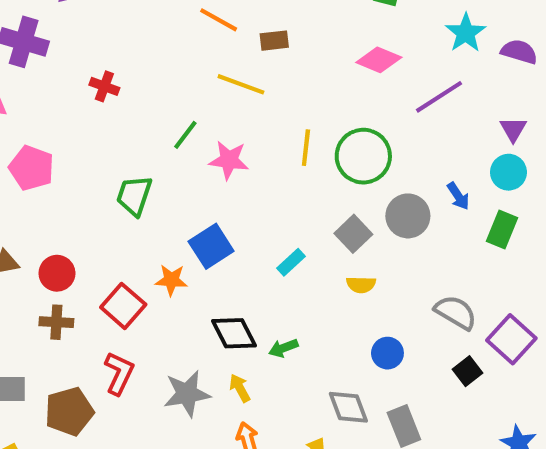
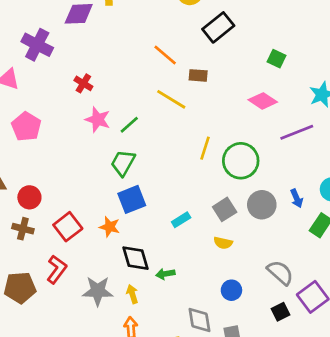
pink star: (229, 160) -> (98, 120), moved
green trapezoid: (134, 196) -> (123, 163), moved
orange star: (171, 280) -> (110, 227), moved

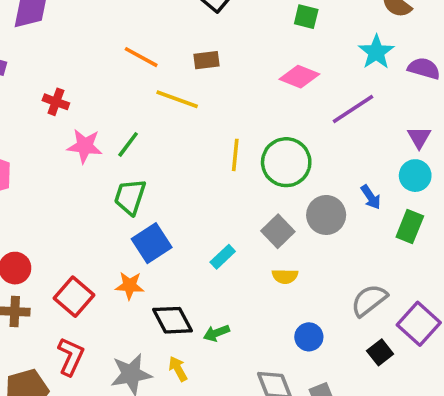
orange line: (165, 55) -> (141, 57), moved
gray semicircle: (280, 273) -> (369, 300), turned -68

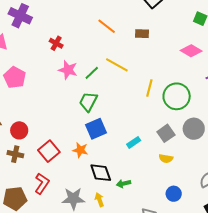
yellow line: (177, 99) -> (117, 65), moved

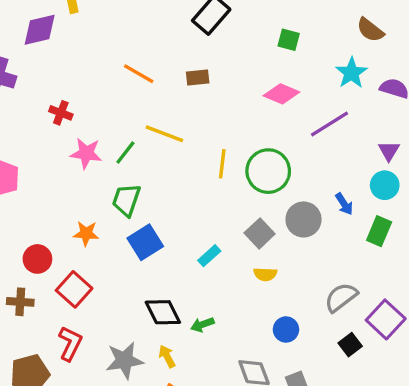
red circle: (19, 130) -> (37, 259), moved
orange star: (80, 150) -> (86, 233), moved

